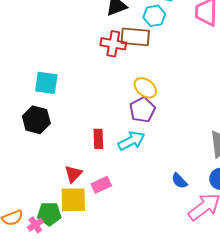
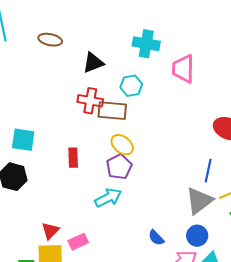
cyan hexagon: (154, 16) -> (131, 86), moved
brown rectangle: (135, 37) -> (112, 111), moved
red rectangle: (98, 139) -> (73, 158), moved

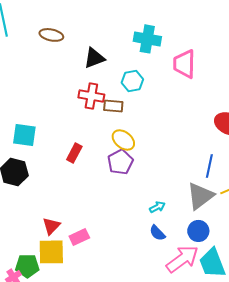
brown rectangle: (112, 111) -> (113, 106), size x0.7
red rectangle: (73, 158) -> (74, 153), turned 30
cyan arrow: (108, 198) -> (157, 207), moved, size x0.6

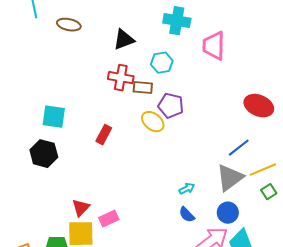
brown ellipse: (51, 35) -> (69, 25), moved
purple pentagon: (120, 162) -> (171, 106), moved, turned -30
blue line: (209, 166) -> (239, 148), turned 40

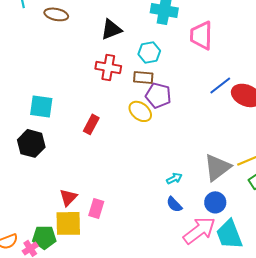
brown rectangle: (143, 88) -> (143, 77), moved
blue line: (239, 148) -> (220, 85), moved
pink rectangle: (109, 219) -> (96, 208), turned -48

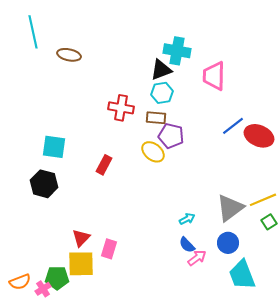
black triangle: (111, 29) -> (161, 70), moved
pink arrow: (199, 230) -> (197, 258), moved, size x0.6

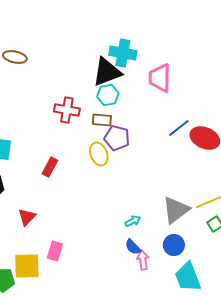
black triangle: (161, 70) -> (107, 72), size x1.4
yellow ellipse: (153, 152) -> (99, 154), turned 30
red triangle: (81, 238) -> (27, 217), moved
pink arrow: (197, 258) -> (143, 260), turned -60

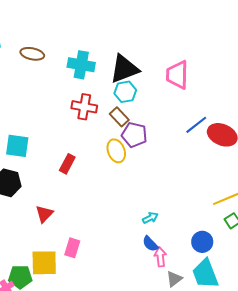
cyan cross: (123, 53) -> (81, 65), moved
brown rectangle: (102, 120) -> (119, 117), turned 42
gray triangle: (176, 210) -> (174, 279), moved, size x0.6
blue circle: (174, 245) -> (202, 242), moved

